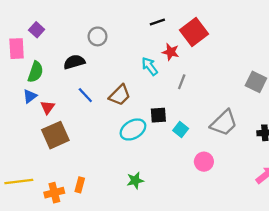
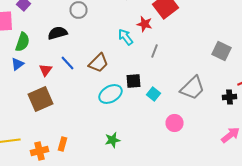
red triangle: (48, 107) -> (46, 70), moved

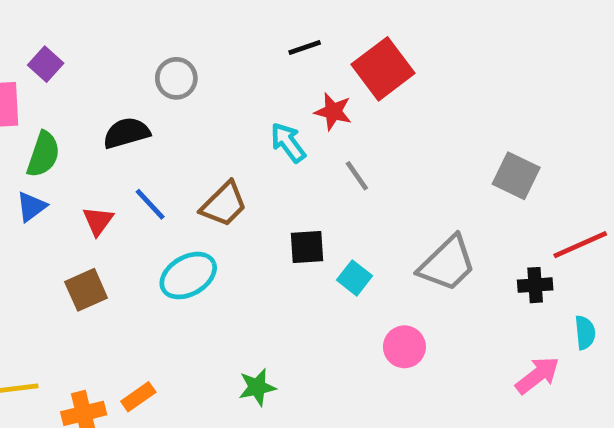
gray line: (154, 51) -> (357, 176), turned -56
cyan ellipse: (110, 94) -> (188, 276), moved
brown square: (40, 99) -> (86, 290), size x0.7
orange rectangle: (62, 144) -> (138, 397), turned 40

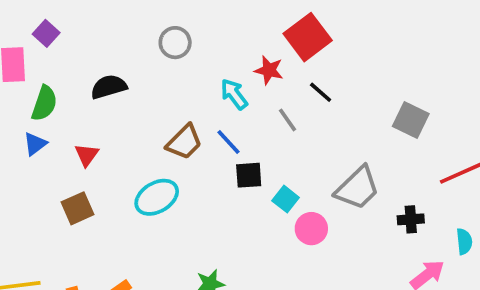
black line: (305, 47) -> (321, 92), moved, turned 60
gray circle: (176, 78) -> (175, 43), moved
blue line: (150, 204) -> (228, 142), moved
black cross: (535, 285) -> (411, 219), moved
pink circle: (404, 347) -> (311, 229), moved

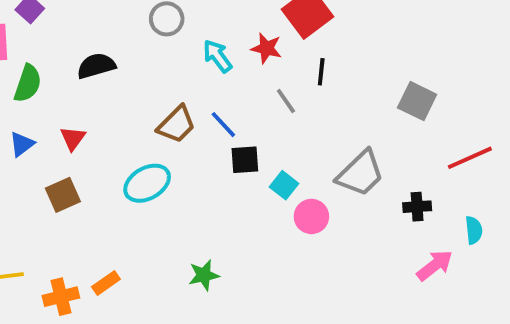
black line: (321, 92) -> (321, 72), turned 55
cyan arrow: (234, 94) -> (218, 56), moved
blue triangle: (35, 144) -> (22, 144), moved

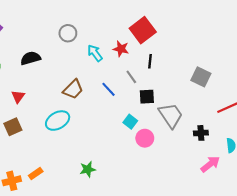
blue line: (223, 125) -> (108, 89), moved
black square: (245, 160) -> (147, 97), moved
gray trapezoid: (360, 173) -> (171, 115), turned -80

